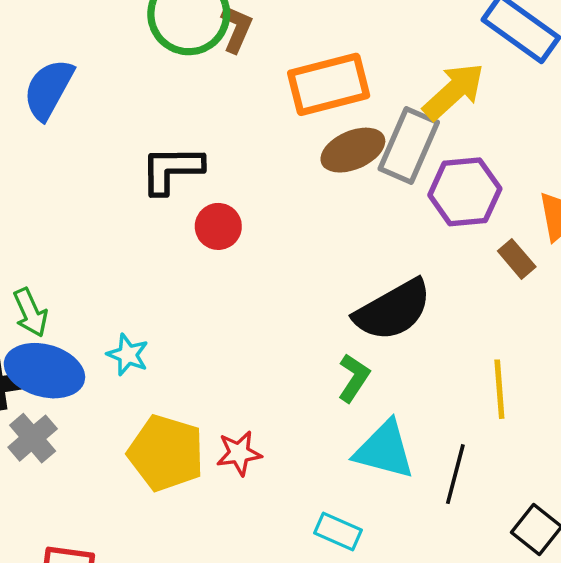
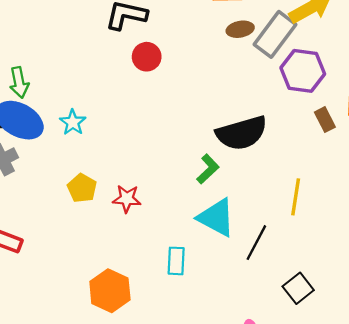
brown ellipse: (353, 150) -> (240, 29), size x0.7
yellow pentagon: (166, 453) -> (82, 188), size x0.6
cyan rectangle: (338, 532) -> (176, 261), turned 56

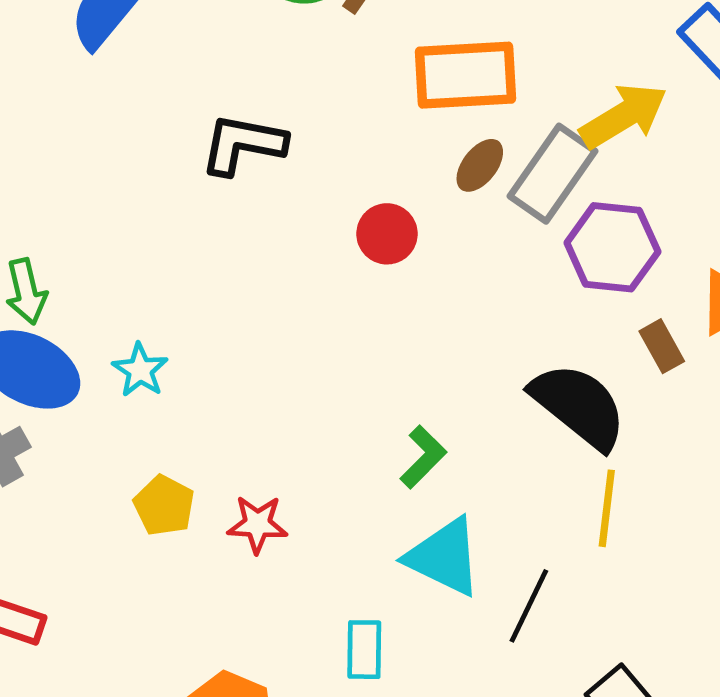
brown ellipse: (240, 29) -> (480, 165), turned -40
red circle: (147, 57) -> (387, 234), moved
black semicircle: (242, 133) -> (579, 406), moved, turned -123

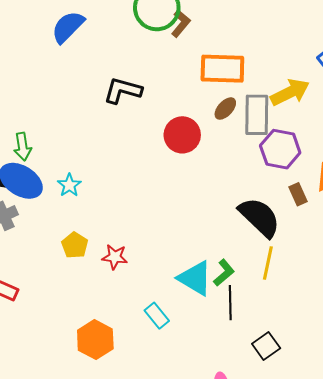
gray rectangle: (552, 174) -> (257, 115), turned -39
red circle: (387, 234) -> (182, 135), size x1.4
green L-shape: (423, 457) -> (224, 273), moved
black line: (529, 606) -> (230, 303), turned -32
cyan rectangle: (364, 650) -> (157, 316), turned -45

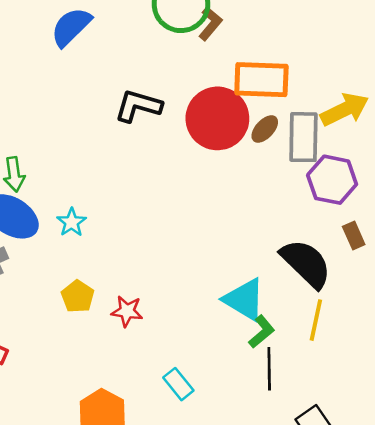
red circle: (182, 135) -> (217, 118), moved, size x1.4
cyan triangle: (195, 278) -> (244, 300), moved

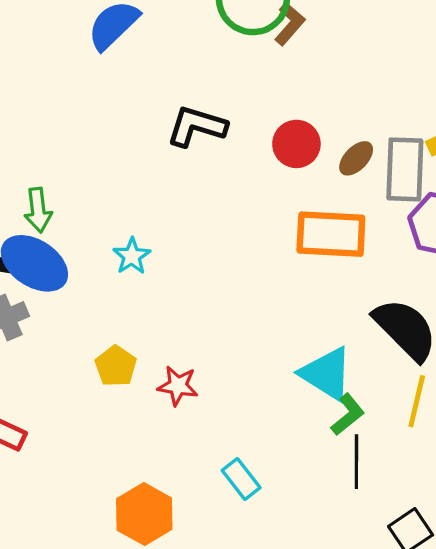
orange rectangle: (261, 80) -> (331, 234), moved
red circle: (217, 118) -> (296, 144), size x0.6
cyan star: (72, 222) -> (132, 256), moved

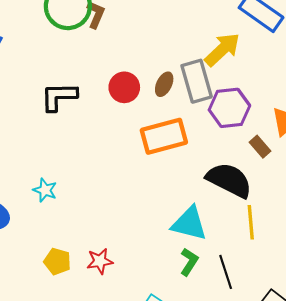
green L-shape: (348, 415) -> (189, 262), moved

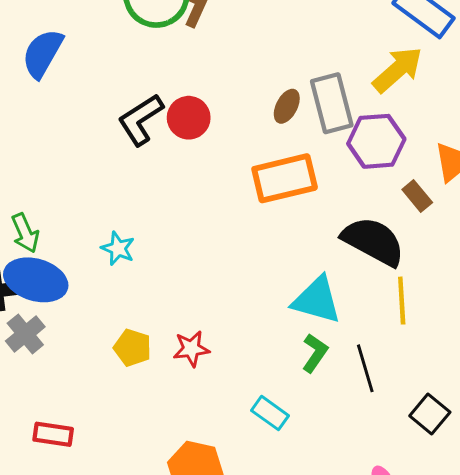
yellow arrow: (222, 50) -> (398, 70), moved
red circle: (124, 87) -> (189, 118), moved
black L-shape: (59, 97) -> (141, 120), turned -33

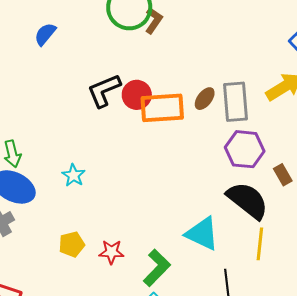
blue semicircle: (43, 53) -> (45, 34), size x0.7
purple hexagon: (376, 141) -> (245, 149), moved
orange rectangle: (285, 178) -> (162, 108), moved
yellow pentagon: (133, 348) -> (72, 244), turned 30
green L-shape: (315, 353) -> (157, 268), moved, size x1.4

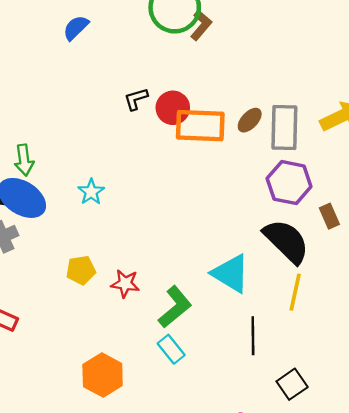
black L-shape: (104, 91) -> (136, 99), size x0.6

